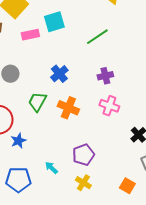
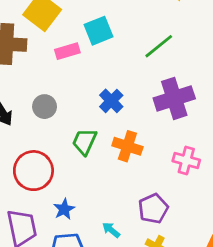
purple cross: (105, 76) -> (174, 98), size x1.8
pink cross: (109, 106) -> (186, 160), moved
blue star: (18, 141) -> (64, 209), moved

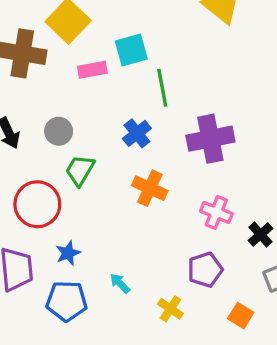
green line: (159, 46) -> (162, 88), moved, turned -68
green trapezoid: (85, 142) -> (80, 170), moved
purple pentagon: (153, 209) -> (205, 270), moved

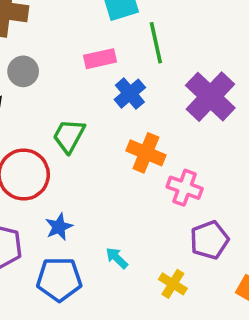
pink rectangle: (92, 70) -> (100, 59), moved
gray circle: (59, 131) -> (23, 71), moved
purple cross: (210, 139) -> (210, 97), turned -33
pink cross: (216, 212) -> (185, 188), moved

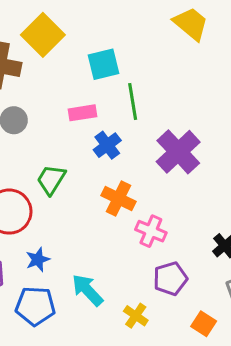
cyan arrow: (117, 258) -> (87, 290), size x1.6

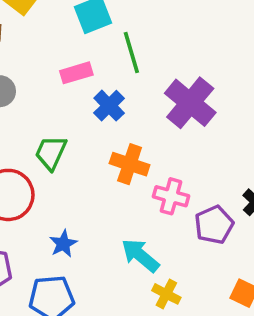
blue star: (38, 260) -> (63, 244), moved
purple pentagon: (170, 279) -> (214, 225), moved
cyan arrow: (87, 290) -> (140, 255), moved

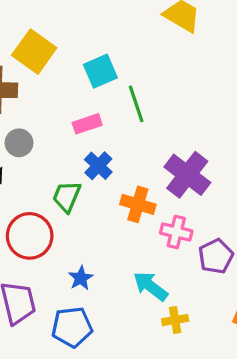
purple cross: (190, 103) -> (187, 175), moved
blue cross: (109, 106) -> (98, 166), moved
yellow cross: (166, 294) -> (175, 320), turned -35

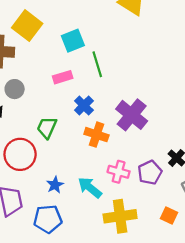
blue cross: (98, 166) -> (84, 106), moved
pink cross: (176, 232) -> (119, 172), moved
cyan arrow: (150, 286) -> (90, 188), moved
yellow cross: (175, 320) -> (120, 216), size x1.8

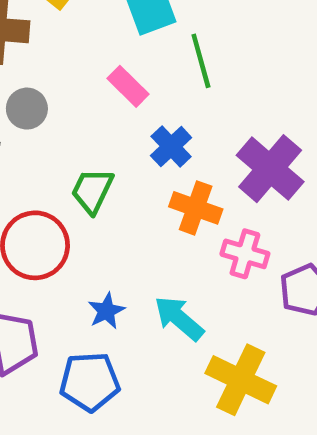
pink rectangle: (63, 77) -> (128, 86), turned 60
pink cross: (119, 172) -> (245, 254), moved
yellow cross: (120, 216) -> (241, 380), turned 32

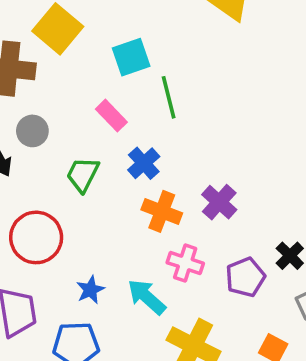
purple cross: (270, 169) -> (219, 202), moved, size x0.7
green trapezoid: (92, 191) -> (83, 174), moved
pink cross: (245, 254) -> (185, 263), moved

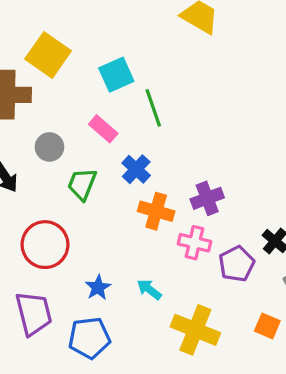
gray circle: (32, 131) -> (49, 147), moved
purple cross: (219, 202) -> (207, 198), turned 32
pink cross: (185, 263) -> (195, 243), moved
cyan arrow: (147, 297) -> (149, 289), size x0.7

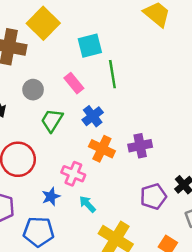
pink cross: (195, 243) -> (73, 174), moved

